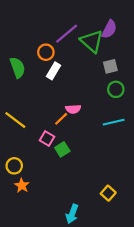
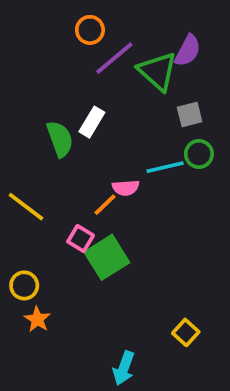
orange circle: (46, 52) -> (90, 30), moved
green semicircle: (17, 67) -> (60, 139), moved
cyan line: (114, 122) -> (165, 167), moved
green square: (62, 149) -> (107, 257), size x1.6

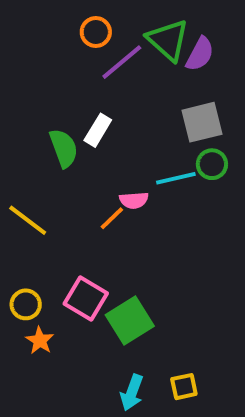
green triangle: (158, 71) -> (168, 40), moved
gray square: (190, 115) -> (202, 122), size x1.5
pink square: (81, 239) -> (86, 298), moved, size x1.5
green square: (107, 257) -> (130, 320), moved
yellow square: (186, 332) -> (184, 387), moved, turned 36

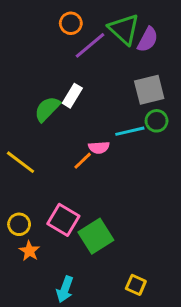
green semicircle: (64, 148) -> (47, 109), turned -116
yellow square: (184, 387) -> (136, 285), turned 36
cyan arrow: (132, 393) -> (65, 289), moved

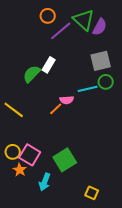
pink square: (63, 220) -> (30, 155), moved
cyan arrow: (65, 289) -> (45, 182), moved

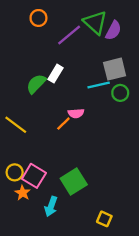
orange circle: (48, 16) -> (38, 18), moved
cyan line: (88, 89) -> (99, 85), moved

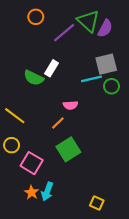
green semicircle: (36, 84) -> (34, 78), turned -108
orange line: (63, 124) -> (58, 123), moved
yellow circle: (15, 172) -> (12, 145), moved
green square: (74, 181) -> (68, 149), moved
orange star: (23, 193) -> (32, 192), moved

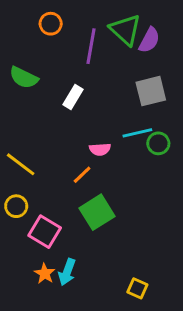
purple line: (64, 33) -> (91, 46), turned -40
green semicircle: (34, 78) -> (24, 78), moved
cyan line: (91, 79) -> (137, 133), moved
green circle: (111, 86) -> (158, 143), moved

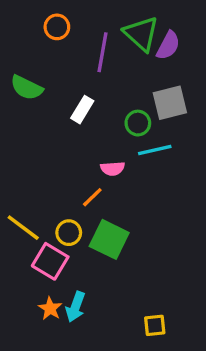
green circle: (158, 143) -> (138, 123), moved
yellow line: (21, 164) -> (23, 228), moved
yellow circle: (16, 206) -> (69, 233), moved
green square: (97, 212) -> (109, 239), turned -32
yellow square: (137, 288) -> (155, 325), turned -30

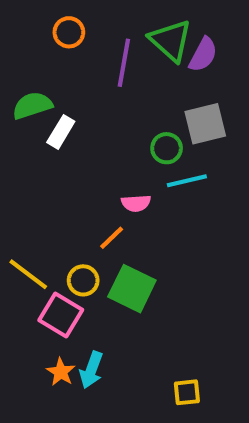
green semicircle: (27, 88) -> (32, 106), turned 136
white rectangle: (82, 110) -> (61, 132), moved

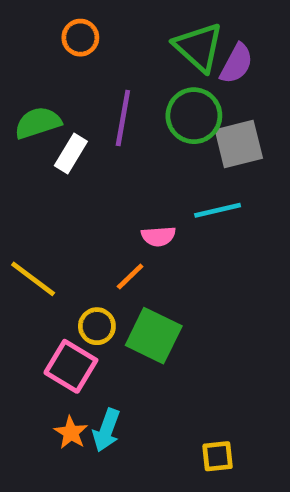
purple line: (124, 63) -> (123, 118), moved
green circle: (167, 148) -> (194, 116), moved, size x1.5
yellow line: (28, 274) -> (33, 279), moved

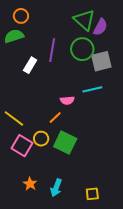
orange circle: (80, 38) -> (21, 16), moved
green semicircle: (38, 123) -> (14, 36), moved
pink square: (71, 366) -> (22, 146), moved
cyan arrow: (106, 430) -> (56, 188), moved

